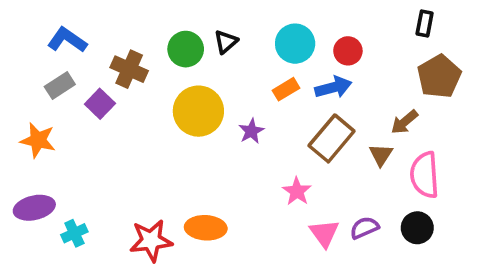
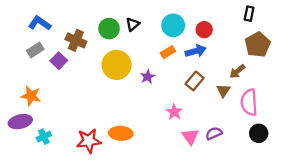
brown rectangle: (332, 138) -> (195, 81), size x0.7
orange star: (38, 140) -> (31, 96), moved
black circle: (417, 228) -> (259, 133), moved

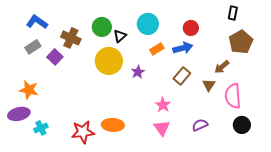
black triangle: (133, 24) -> (120, 36), moved
cyan circle: (173, 25) -> (148, 24), moved
pink triangle: (190, 137) -> (162, 128), moved

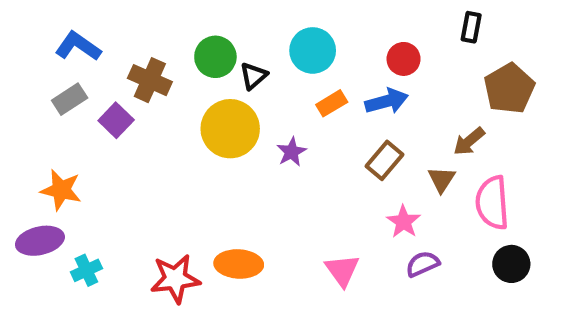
black rectangle: (233, 13) -> (471, 27), moved
pink star: (163, 105) -> (404, 222), moved

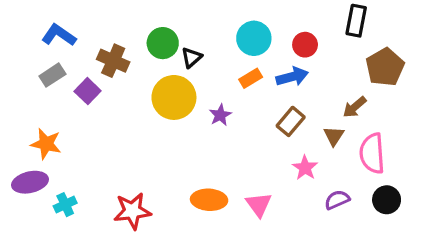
black rectangle: (471, 27) -> (356, 21), size x1.4
cyan circle: (313, 50) -> (254, 38), moved
orange ellipse: (239, 264) -> (209, 200), moved
purple semicircle: (423, 264) -> (337, 200), moved

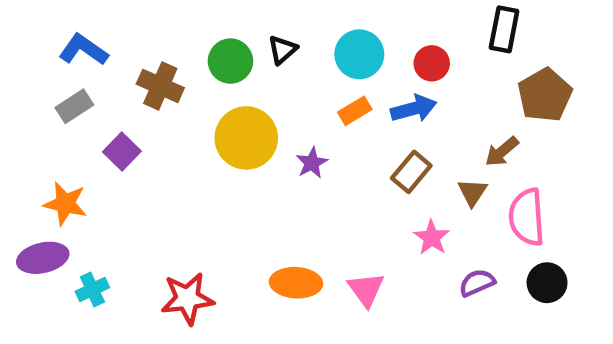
black triangle: (191, 57) -> (282, 50), moved
purple square: (88, 91) -> (122, 152), moved

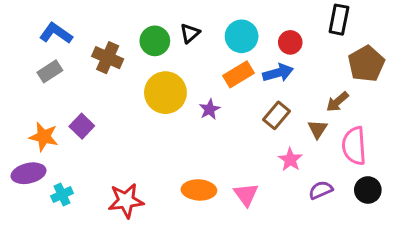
orange rectangle: (355, 111) -> (238, 74), size x1.4
purple square: (122, 152) -> (82, 126), moved

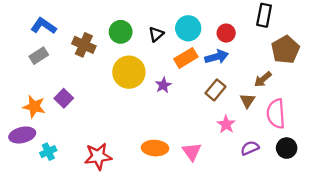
black triangle: (190, 33) -> (156, 34), moved

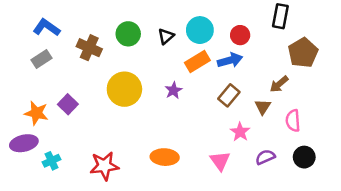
yellow circle: (129, 72) -> (124, 89), moved
pink semicircle: (276, 114) -> (293, 121), size x0.7
pink triangle: (192, 152) -> (220, 161), moved

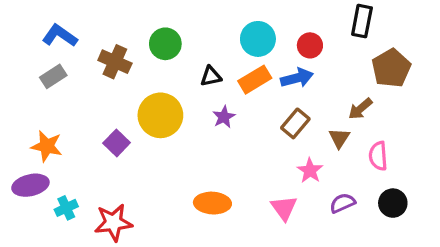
black triangle: (166, 36) -> (211, 76), moved, turned 30
purple square: (68, 104) -> (117, 143), moved
red star: (104, 166) -> (113, 223), moved

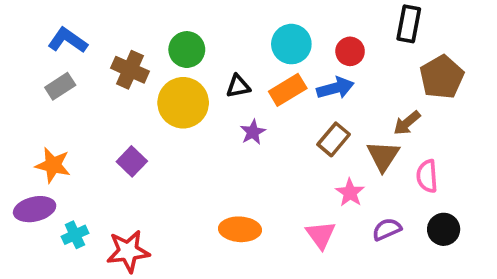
yellow circle: (160, 115) -> (183, 103), moved
brown triangle: (339, 138) -> (383, 156), size x1.4

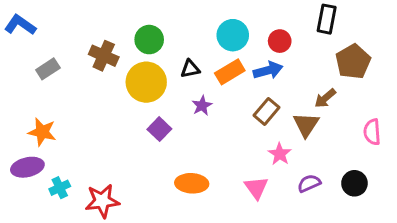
blue L-shape: (68, 40) -> (20, 25), moved
purple square: (132, 161) -> (159, 129), moved
pink semicircle: (427, 176) -> (372, 132), moved

